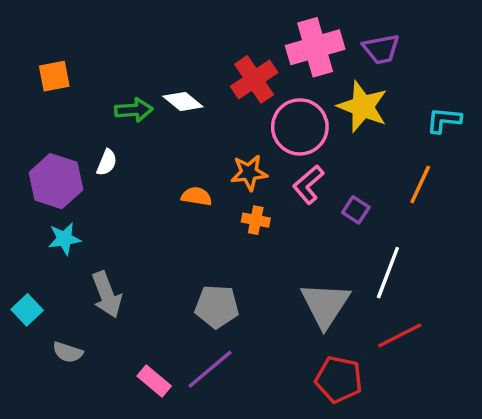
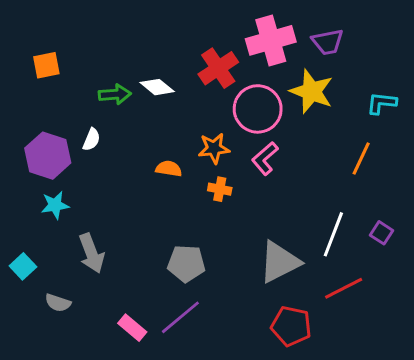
purple square: (356, 210) -> (382, 233), moved
gray triangle: (325, 305) -> (279, 262), turned 30

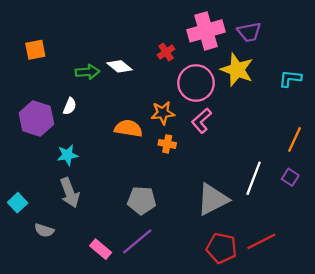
red cross: (218, 68) -> (166, 52), size x0.6
orange line: (361, 159) -> (295, 139), moved
orange semicircle: (169, 169) -> (128, 128), size x1.4
cyan star: (55, 205) -> (67, 155), moved
red line: (344, 288) -> (261, 241), moved

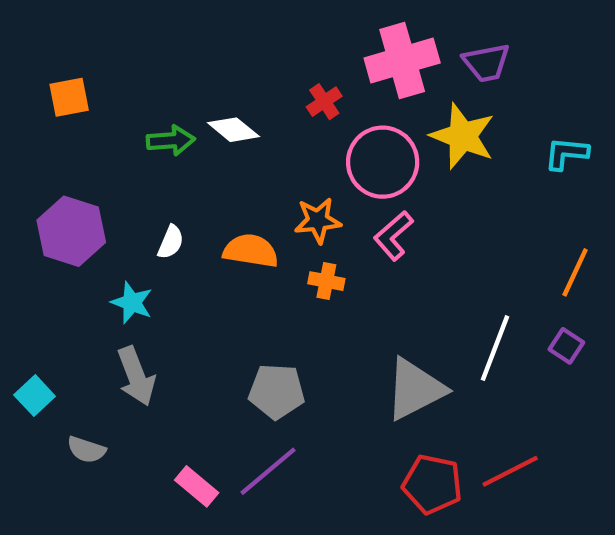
white semicircle: (70, 106) -> (171, 242), moved
cyan star: (67, 155) -> (132, 303), turned 30

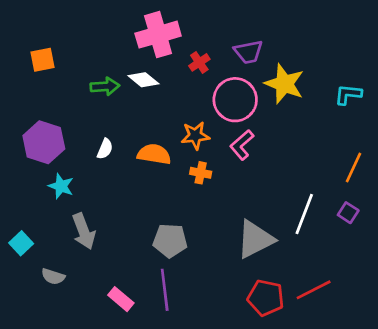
pink cross: (402, 60) -> (158, 35), moved
purple trapezoid: (486, 63) -> (248, 52), moved
cyan star: (132, 303) -> (61, 186), moved
purple line: (268, 471) -> (165, 290), turned -57

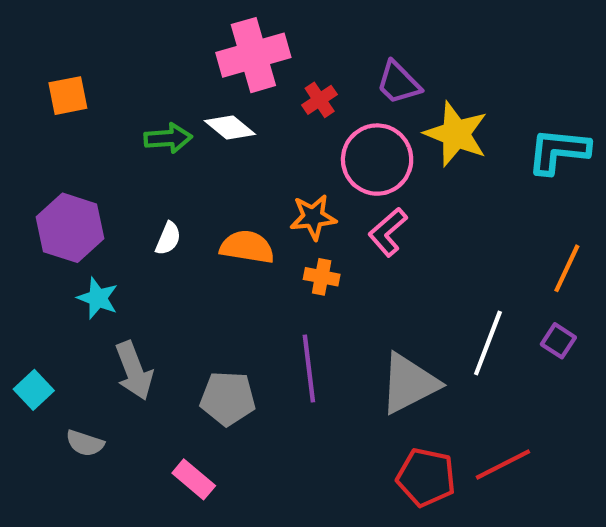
purple trapezoid: (248, 52) -> (398, 83), turned 56
cyan L-shape: (348, 94) -> (558, 151), size x1.4
gray pentagon: (170, 241) -> (228, 398), moved
purple line: (165, 290) -> (309, 369), moved

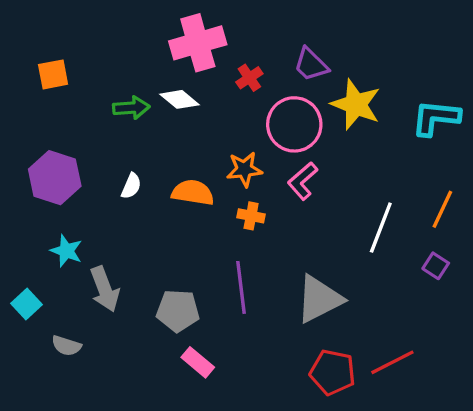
cyan star: (98, 298) -> (66, 251), moved
white line: (488, 343) -> (381, 228), moved
pink rectangle: (194, 479) -> (198, 362), moved

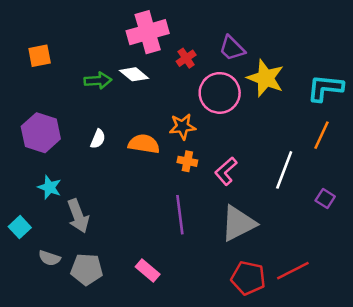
pink L-shape: (303, 181) -> (226, 171), moved
orange line: (442, 209) -> (321, 135), moved
gray pentagon: (178, 311) -> (87, 269), moved

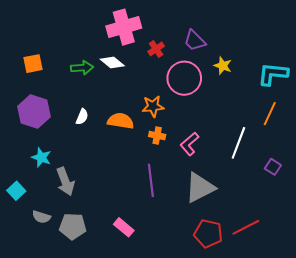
orange square: (40, 56) -> (33, 64), moved
yellow star: (266, 78) -> (223, 66), size x0.6

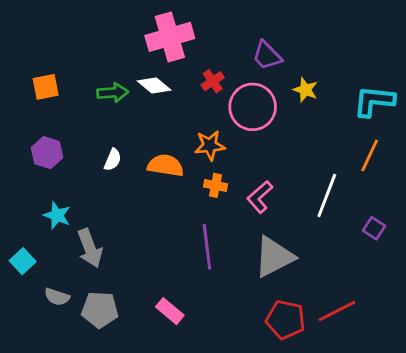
red cross: (156, 49) -> (213, 81), moved
purple hexagon: (34, 112) -> (47, 153), size x0.7

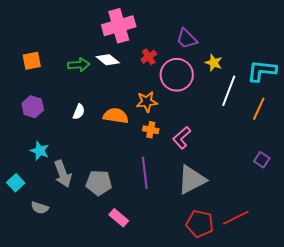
white line: (327, 195) -> (229, 91), moved
gray pentagon: (100, 310) -> (99, 183), moved

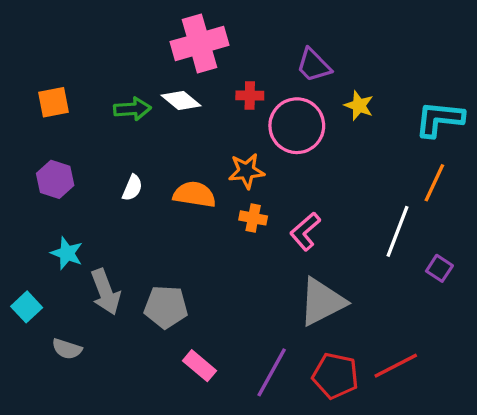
red cross: (149, 57) -> (250, 95), turned 35
white line: (229, 91) -> (397, 231), moved
purple line: (145, 173) -> (272, 372), moved, turned 36

